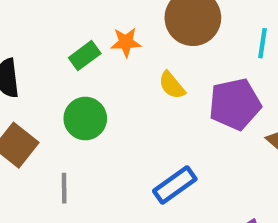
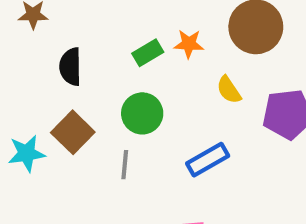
blue rectangle: (175, 185) -> (208, 160), moved
gray line: (64, 188) -> (125, 165), moved

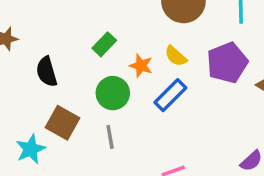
orange star: (189, 44) -> (141, 66), moved, turned 30
blue rectangle: (208, 160) -> (170, 95), moved

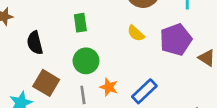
green rectangle: (104, 44) -> (80, 23), turned -54
orange star: (141, 66) -> (109, 87), moved
blue rectangle: (170, 95) -> (144, 91), moved

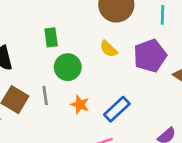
green circle: (86, 61) -> (68, 67), moved
gray line: (83, 95) -> (45, 95), moved

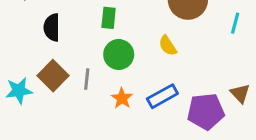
purple pentagon: (150, 56) -> (206, 112), moved
blue rectangle: (117, 109) -> (162, 96), moved

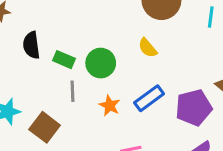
green rectangle: (109, 18) -> (64, 60), moved, turned -65
brown square: (53, 76) -> (45, 127), moved

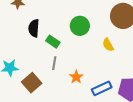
green circle: (101, 63) -> (80, 26), moved
blue rectangle: (149, 98) -> (102, 88), moved

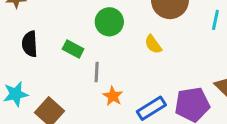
black semicircle: (34, 28) -> (30, 44), moved
gray line: (54, 63) -> (97, 72), moved

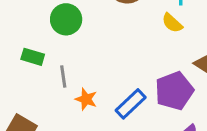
yellow semicircle: (153, 44) -> (172, 23), moved

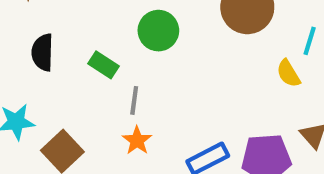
orange star: (86, 99) -> (137, 141), moved

